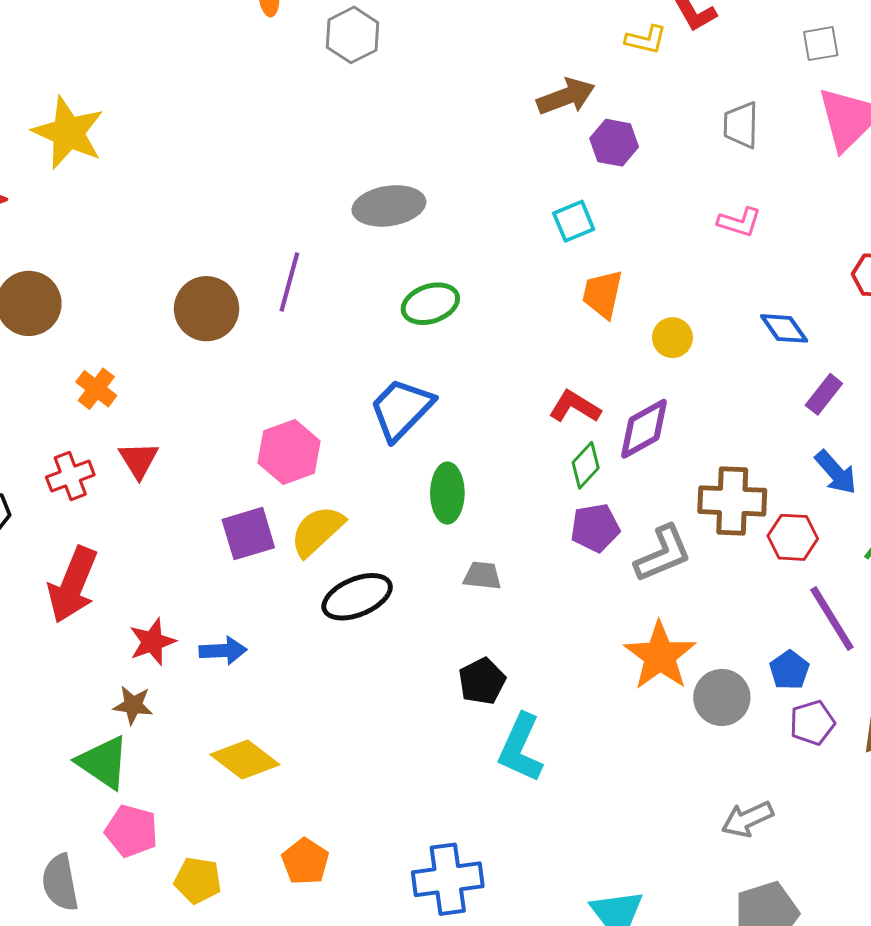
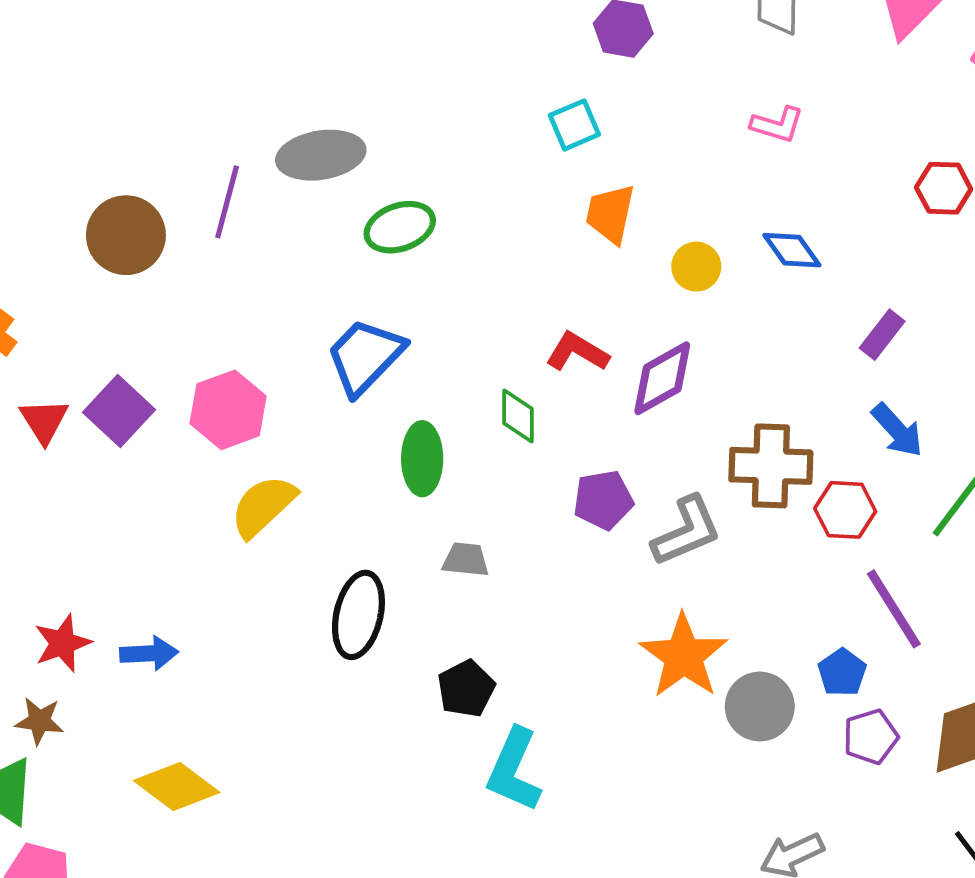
gray ellipse: (389, 206) -> (321, 155), moved
blue diamond: (784, 328) -> (792, 250), moved
green diamond: (586, 465) -> (518, 416), moved, turned -42
purple square: (248, 534) -> (119, 411), moved, turned -30
black ellipse: (357, 597) -> (358, 615), moved, turned -54

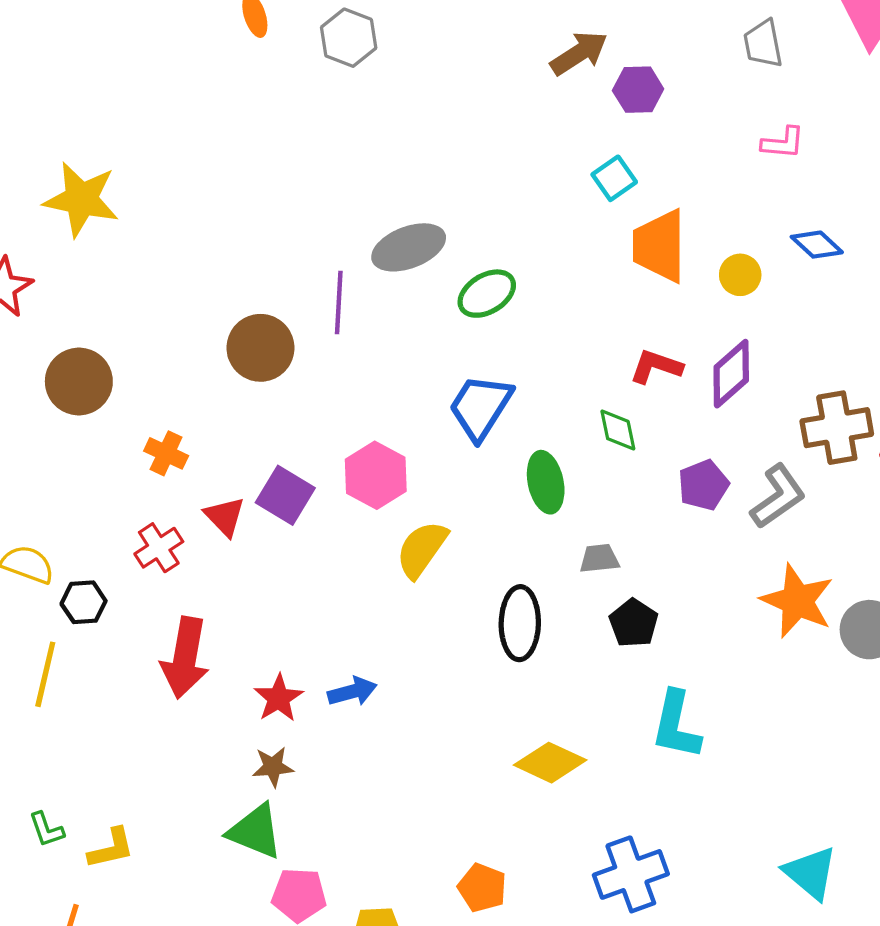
orange trapezoid: (610, 214) -> (660, 246), size x1.4
black pentagon: (466, 689) -> (634, 623), moved
yellow diamond: (177, 786) -> (550, 763), moved

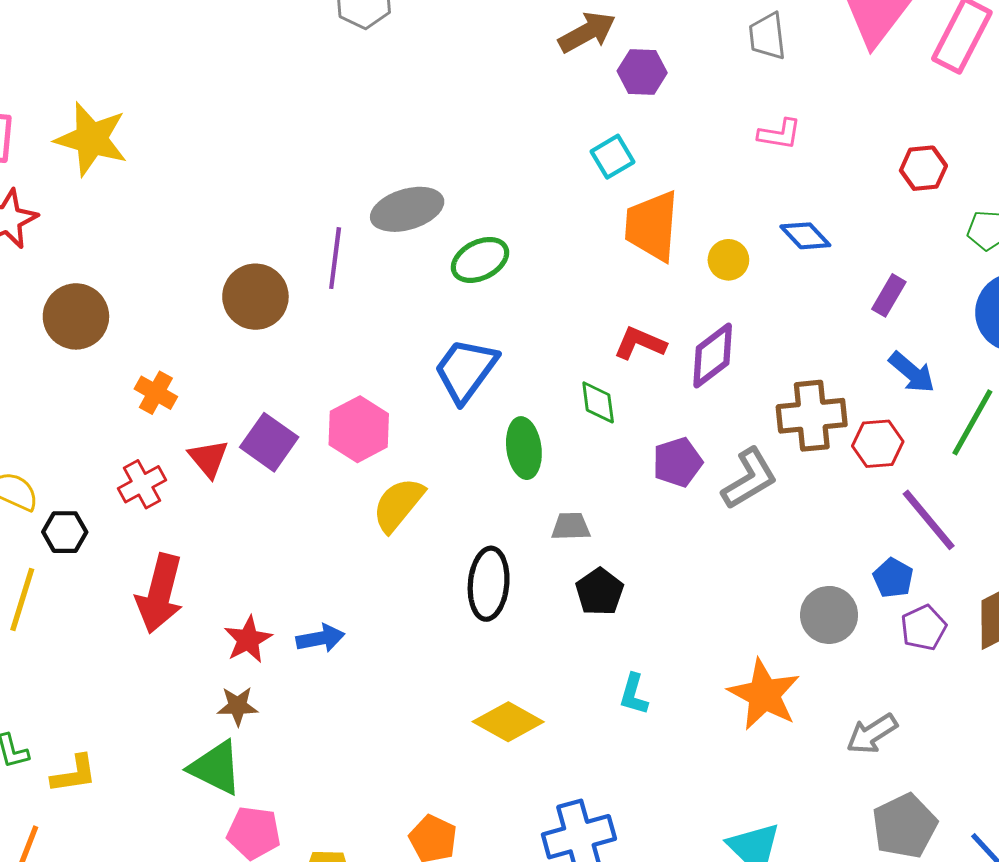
orange star: (797, 601) -> (764, 695), moved
cyan L-shape: (676, 725) -> (634, 694), size x0.6

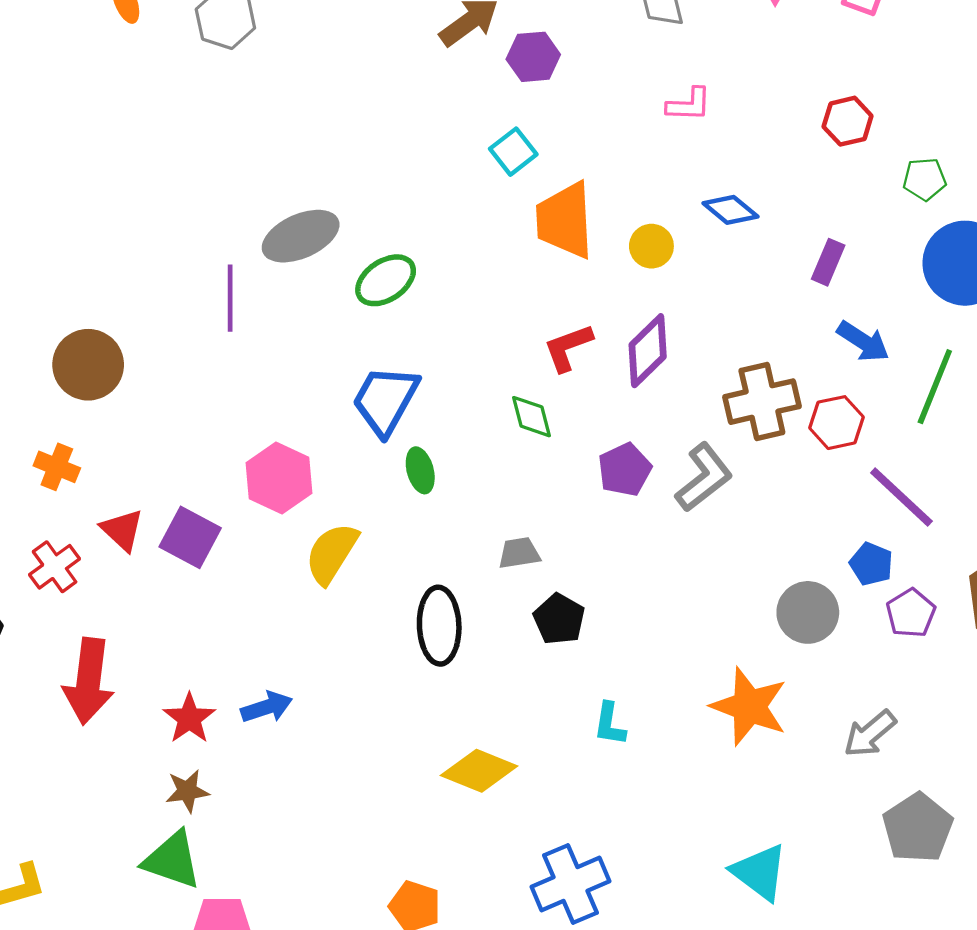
brown circle: (255, 297) -> (88, 365), moved
red L-shape: (640, 343) -> (568, 347), turned -36
purple square: (269, 442) -> (190, 537), moved
green ellipse: (524, 448) -> (420, 470), moved, size x0.7

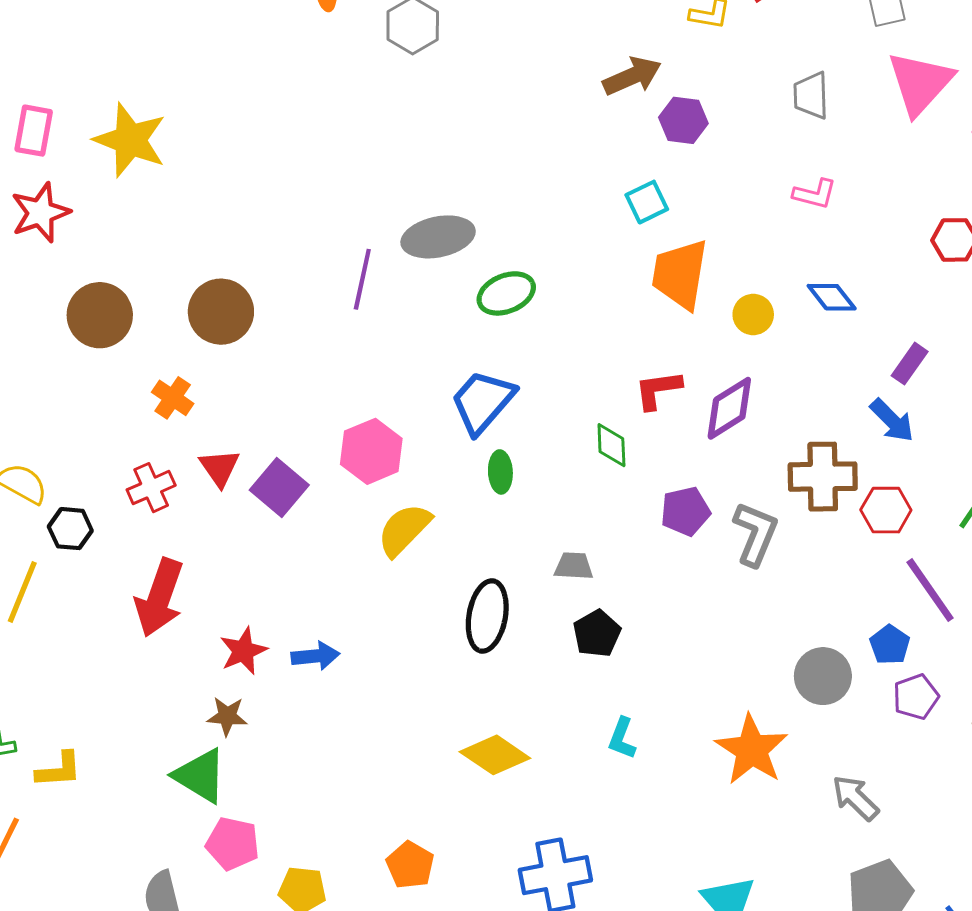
blue arrow: (863, 341) -> (892, 420), moved
gray L-shape: (704, 477) -> (755, 534), turned -42
gray arrow: (870, 734) -> (855, 798), turned 72

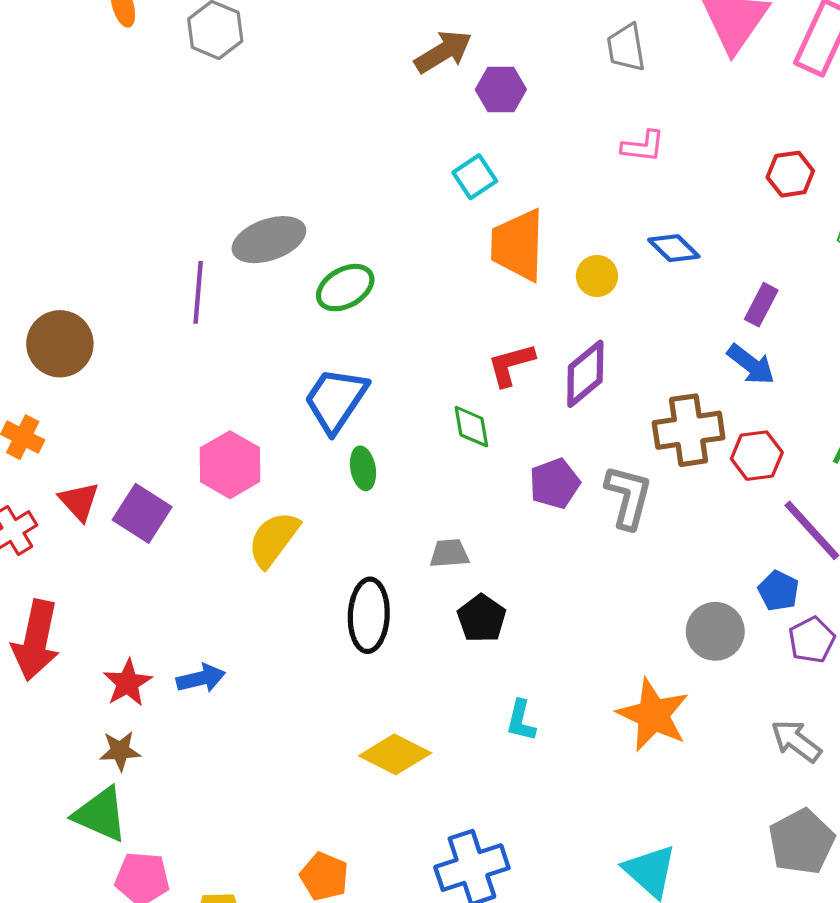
gray arrow: (855, 798) -> (796, 741), moved

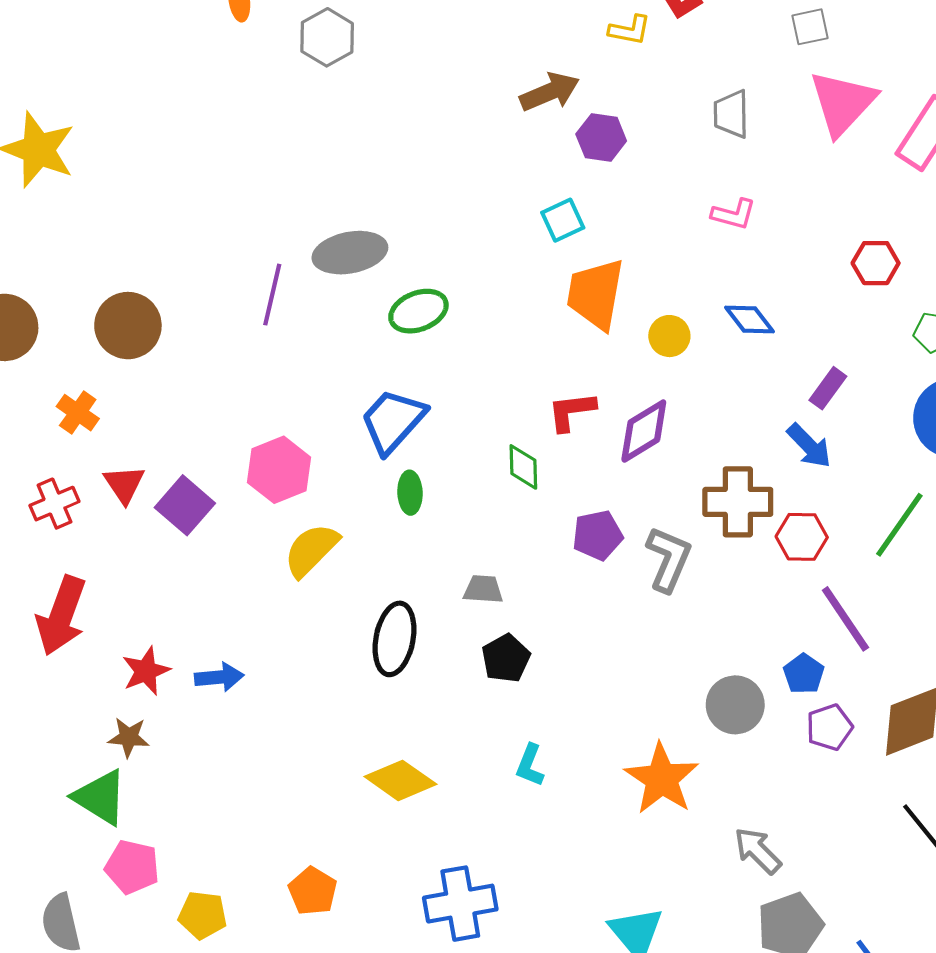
gray arrow: (796, 741) -> (758, 851), moved

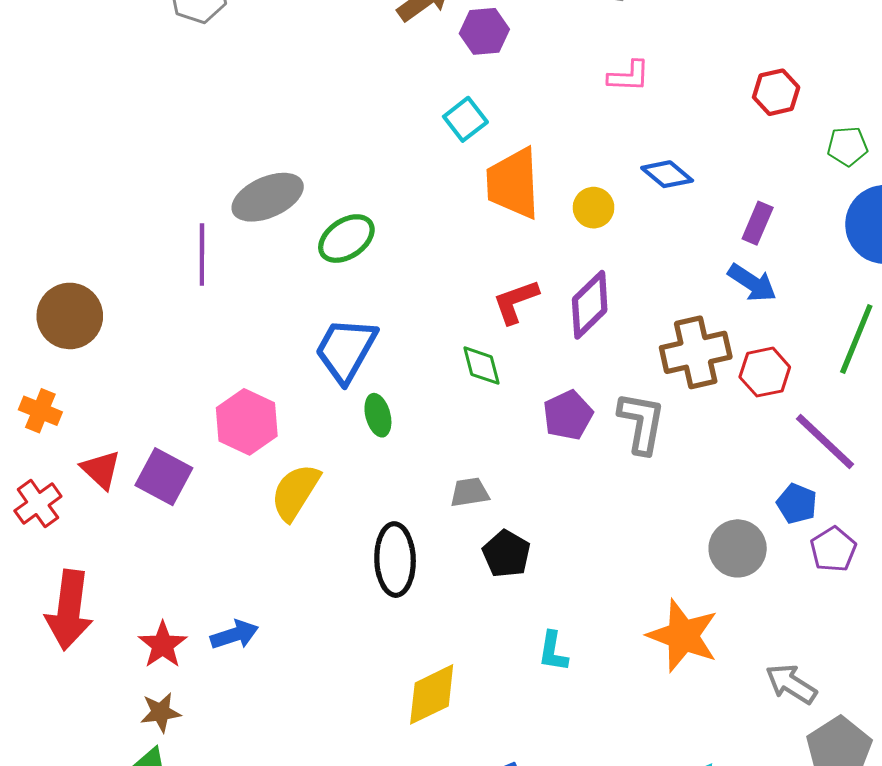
yellow diamond: (400, 780) -> (432, 694), turned -48

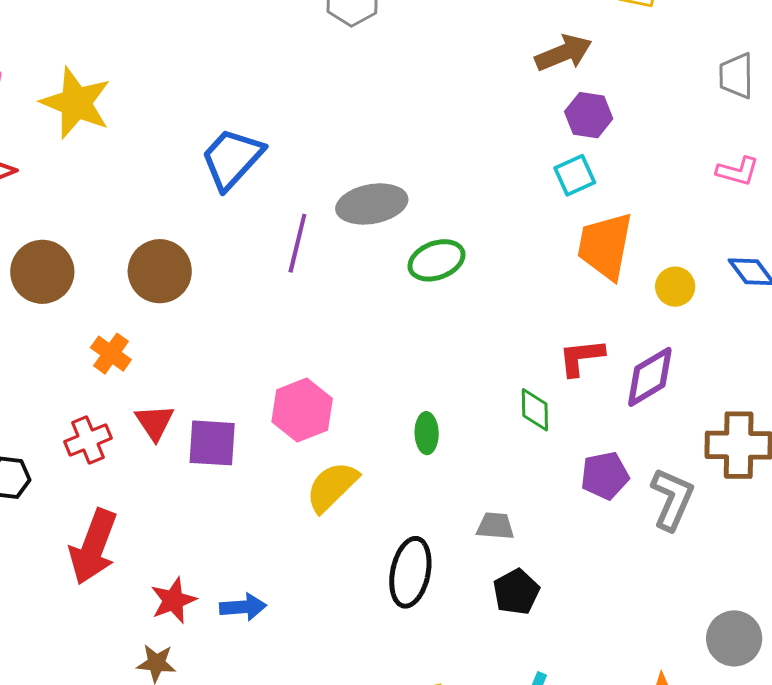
purple hexagon: (484, 31) -> (589, 115), moved
blue trapezoid: (346, 350) -> (232, 159), moved
purple square: (164, 477) -> (212, 443), turned -38

